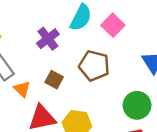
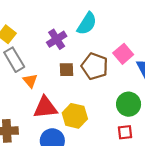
pink square: (113, 25) -> (123, 54), moved
brown square: (54, 80) -> (67, 70), moved, turned -35

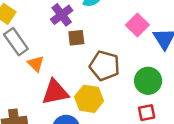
brown pentagon: (95, 66) -> (105, 66), moved
brown square: (67, 70) -> (76, 38), moved

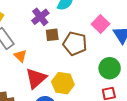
brown pentagon: (105, 66) -> (75, 44), moved
red triangle: (55, 92) -> (36, 78), turned -30

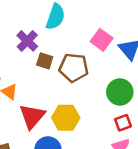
brown square: (52, 35) -> (45, 61), turned 32

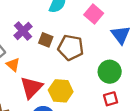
pink square: (102, 40) -> (94, 14), moved
purple cross: (27, 41) -> (23, 31), moved

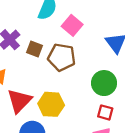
pink square: (94, 14) -> (72, 25), moved
red square: (111, 99) -> (105, 112), turned 32

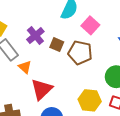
yellow hexagon: (51, 104) -> (90, 100), moved

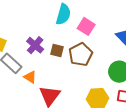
brown pentagon: (80, 53) -> (81, 54), turned -30

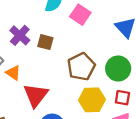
brown pentagon: (81, 54) -> (81, 67), moved

